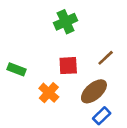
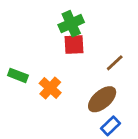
red square: (68, 66) -> (74, 45), moved
orange cross: (49, 93) -> (50, 88), moved

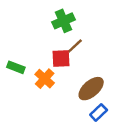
red square: (74, 45) -> (61, 59), moved
brown line: (115, 63) -> (75, 46), moved

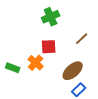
brown line: (75, 46) -> (82, 39), moved
green rectangle: (16, 67) -> (13, 68), moved

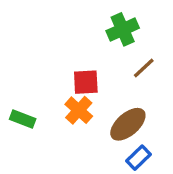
green cross: (51, 17) -> (123, 29), moved
orange cross: (36, 63) -> (79, 110), moved

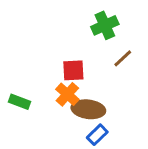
brown ellipse: (128, 124) -> (88, 109), moved, turned 48
blue rectangle: (138, 158) -> (97, 135), moved

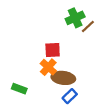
brown line: (123, 58) -> (88, 26), moved
green rectangle: (19, 102) -> (19, 89), moved

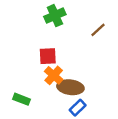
green cross: (75, 18) -> (55, 16), moved
red square: (53, 50) -> (48, 56), moved

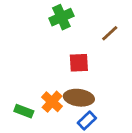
red square: (48, 56) -> (79, 63), moved
orange cross: (54, 75) -> (52, 102), moved

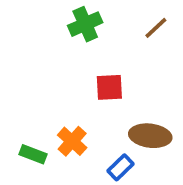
brown line: (110, 33) -> (156, 28), moved
brown ellipse: (79, 98) -> (150, 136), moved

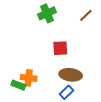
brown ellipse: (150, 136) -> (71, 75), moved
orange cross: (72, 141) -> (29, 78), moved, turned -35

